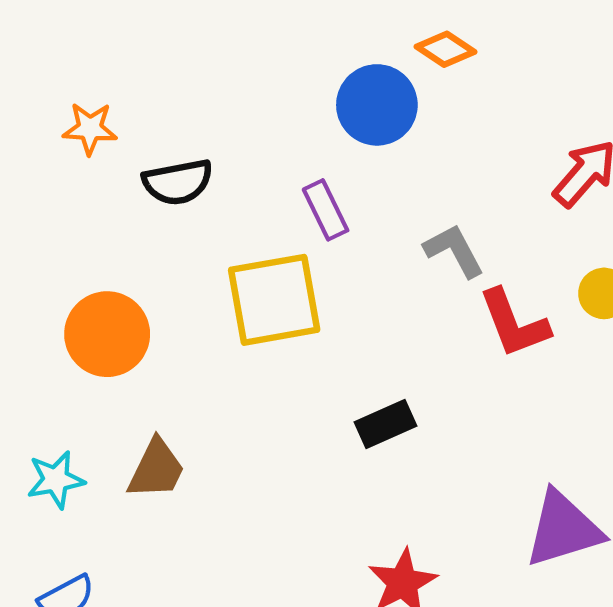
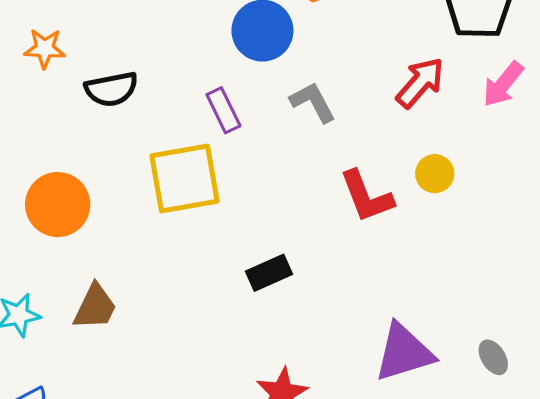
gray L-shape: (454, 251) -> (313, 102), moved

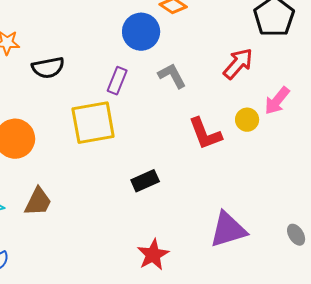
pink arrow: (503, 84) -> (277, 101), moved
purple rectangle: (223, 110) -> (117, 81), turned 48
gray ellipse: (493, 357) -> (296, 235), moved

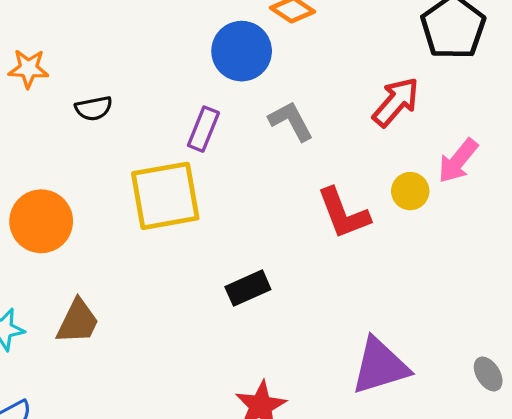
black semicircle: (48, 68) -> (94, 108), size x0.7

